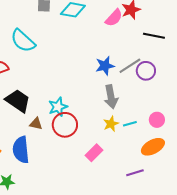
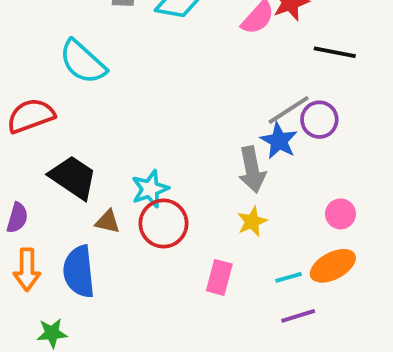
blue star: (105, 66) -> (279, 141), moved, turned -30
cyan line: (130, 124) -> (289, 277), moved
pink rectangle: (94, 153) -> (219, 277), turned -30

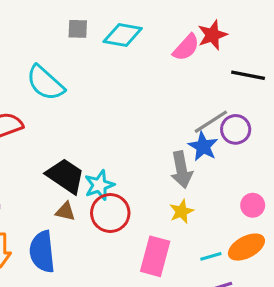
black trapezoid: (73, 177) -> (65, 176), moved
pink rectangle: (219, 277) -> (155, 256), size x1.4

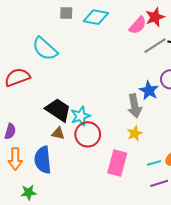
gray line: (211, 122) -> (155, 46), moved

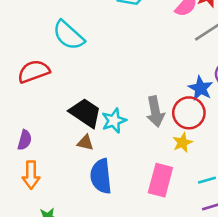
gray arrow: (135, 106) -> (155, 112), moved
red circle: (88, 134) -> (189, 113), moved
blue semicircle: (43, 160) -> (101, 176), moved

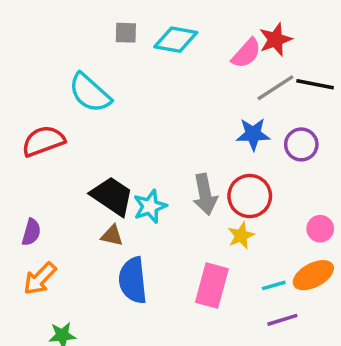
blue star: (201, 88) -> (253, 134), moved, turned -30
orange arrow: (31, 175) -> (40, 279), turned 44

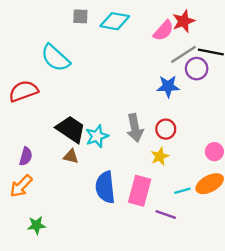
purple circle: (301, 144) -> (197, 69), moved
red circle: (250, 196) -> (166, 129), size x0.7
purple semicircle: (31, 232) -> (26, 156), moved
blue semicircle: (133, 280) -> (105, 187), moved
purple line: (282, 320) -> (166, 215), moved, turned 36

